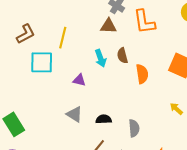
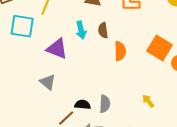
purple triangle: (79, 80) -> (57, 49), size x1.6
yellow arrow: (176, 109) -> (148, 101), moved
black semicircle: (104, 119) -> (83, 105), moved

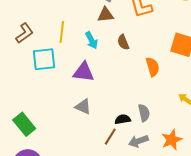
cyan arrow: (81, 30) -> (92, 40), moved
orange semicircle: (120, 51) -> (153, 67), moved

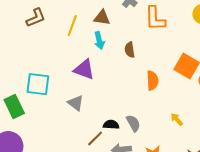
brown triangle: (106, 15) -> (102, 18), moved
cyan square: (44, 59) -> (38, 84), moved
gray semicircle: (144, 113) -> (133, 123), turned -30

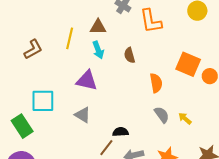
brown L-shape: (36, 18) -> (33, 49), moved
gray semicircle: (133, 123) -> (162, 115), moved

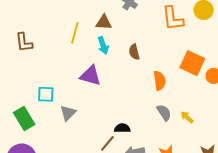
orange L-shape: (151, 21) -> (173, 18), moved
brown L-shape: (33, 49) -> (24, 42), moved, turned 110
cyan square: (43, 101) -> (46, 94), size x0.7
gray triangle: (83, 115) -> (68, 113), moved, turned 42

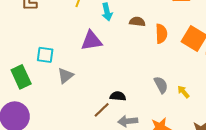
brown semicircle: (134, 52) -> (137, 22), turned 105
purple triangle: (90, 76) -> (91, 41), turned -30
orange semicircle: (160, 81) -> (161, 34), moved

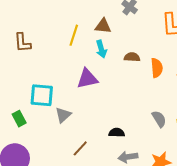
cyan square: (45, 55) -> (42, 95), size x1.4
green rectangle: (21, 77) -> (19, 119), size x0.7
brown line: (102, 110) -> (80, 148), moved

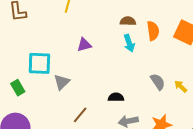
cyan arrow: (101, 49) -> (129, 43), moved
purple triangle: (87, 79) -> (84, 45), size x0.7

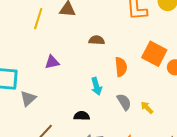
orange semicircle: (153, 31) -> (121, 67), moved
cyan arrow: (129, 43) -> (96, 86), moved

